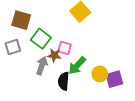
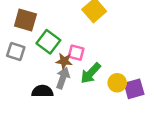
gray square: (13, 47) -> (16, 51), turned 35
gray arrow: (42, 66) -> (63, 78), moved
black semicircle: (64, 81) -> (42, 91), moved, turned 84

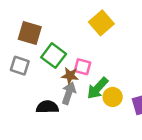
yellow circle: (117, 83) -> (113, 97), moved

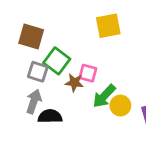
yellow square: (101, 23) -> (108, 26), turned 30
gray square: (20, 66) -> (38, 72), moved
gray arrow: (69, 93) -> (34, 101), moved

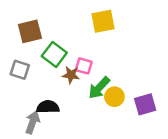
brown square: (31, 37) -> (30, 31), turned -30
gray square: (38, 72) -> (20, 70), moved
gray arrow: (34, 101) -> (33, 122), moved

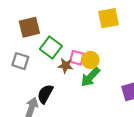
yellow square: (103, 21) -> (109, 18), moved
yellow circle: (114, 97) -> (90, 60), moved
black semicircle: (48, 107) -> (45, 94), turned -60

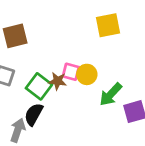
green square: (51, 48) -> (39, 86), moved
green arrow: (90, 77) -> (111, 94), moved

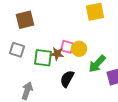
green square: (39, 86) -> (43, 58), turned -30
black semicircle: (34, 114) -> (67, 79), moved

